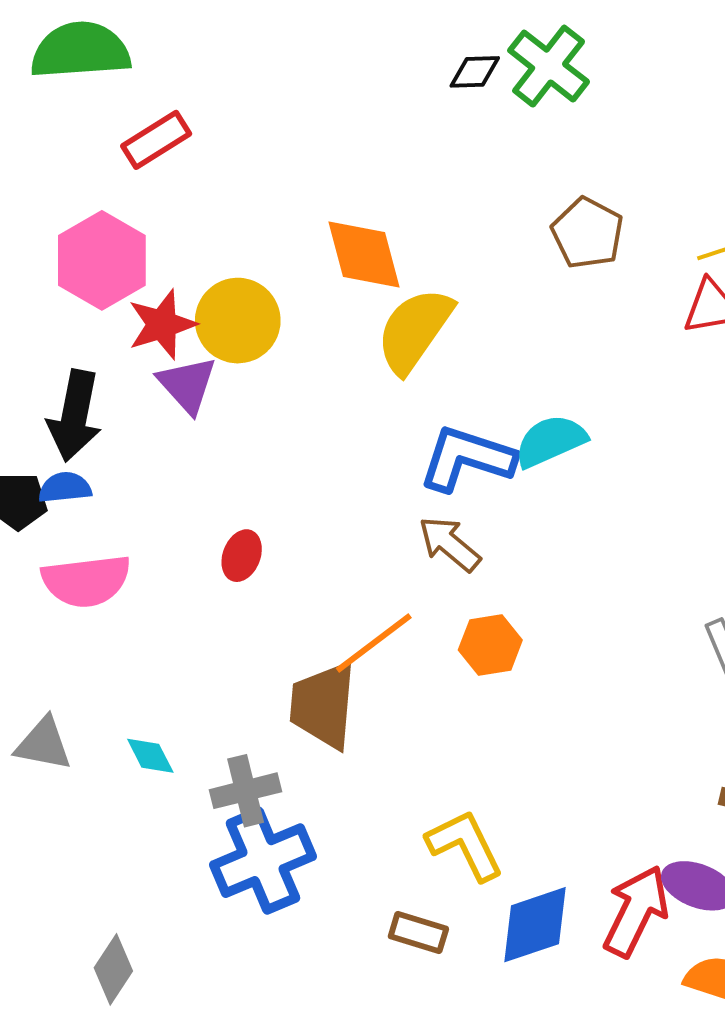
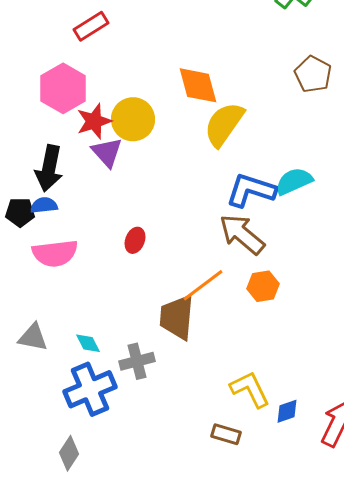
brown arrow: (449, 544) -> (242, 234), size x1.4
blue cross: (263, 861) -> (90, 389), moved
blue diamond: (535, 925) -> (287, 411), moved, size x0.6

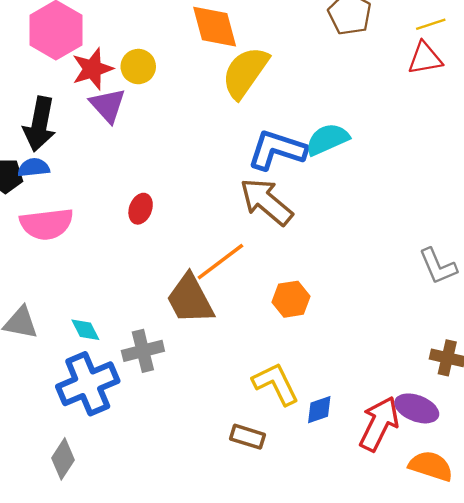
yellow circle: (133, 119) -> (138, 67), size x0.7
orange hexagon: (263, 286) -> (291, 299), moved
brown trapezoid: (177, 317) -> (190, 299), turned -33

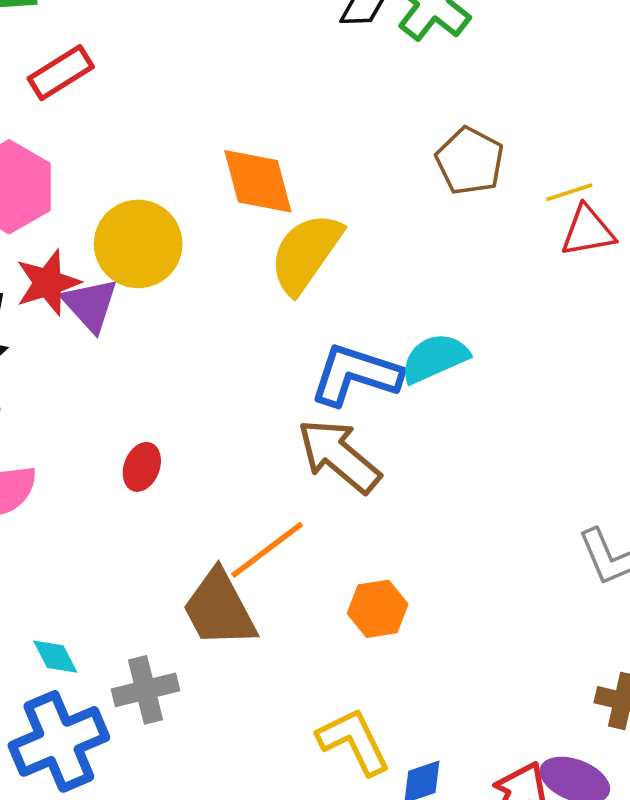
yellow line: (431, 24) -> (569, 192), moved
yellow circle: (138, 67) -> (138, 244), size x1.6
red star: (92, 69) -> (48, 283), moved

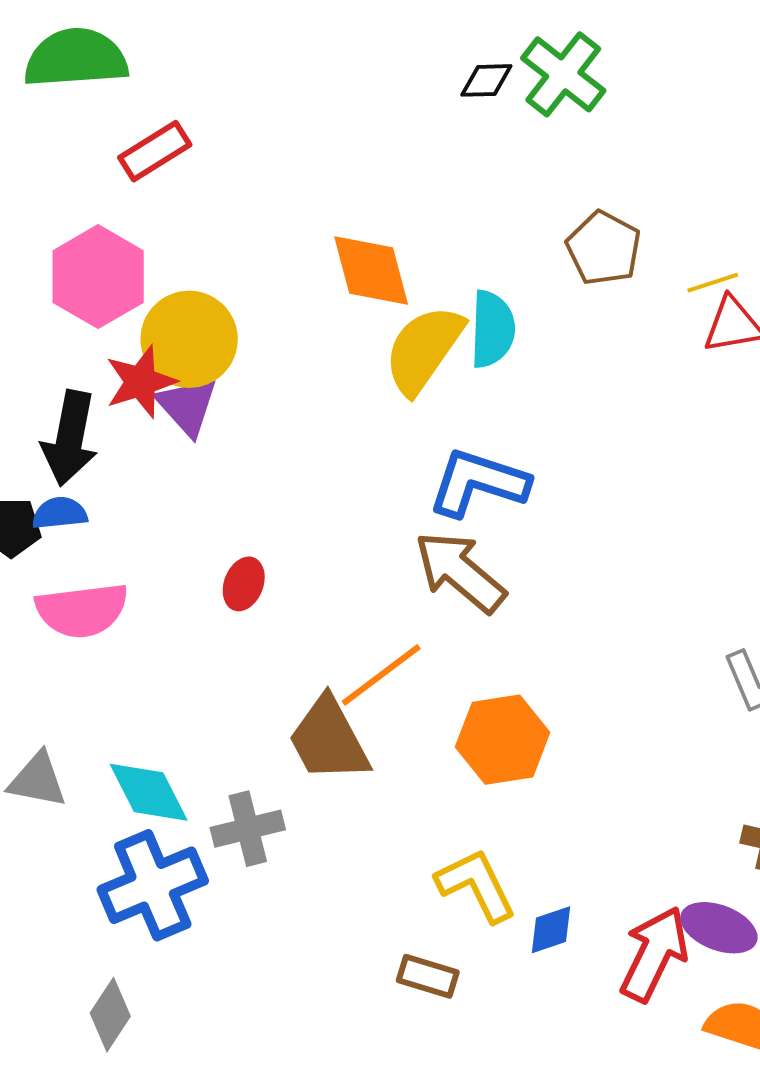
yellow circle: (138, 244) -> (189, 339), moved
cyan semicircle: (435, 358) -> (492, 329), moved, turned 116
orange hexagon: (378, 609) -> (503, 740), size x1.4
cyan diamond: (55, 657) -> (149, 792), size x1.6

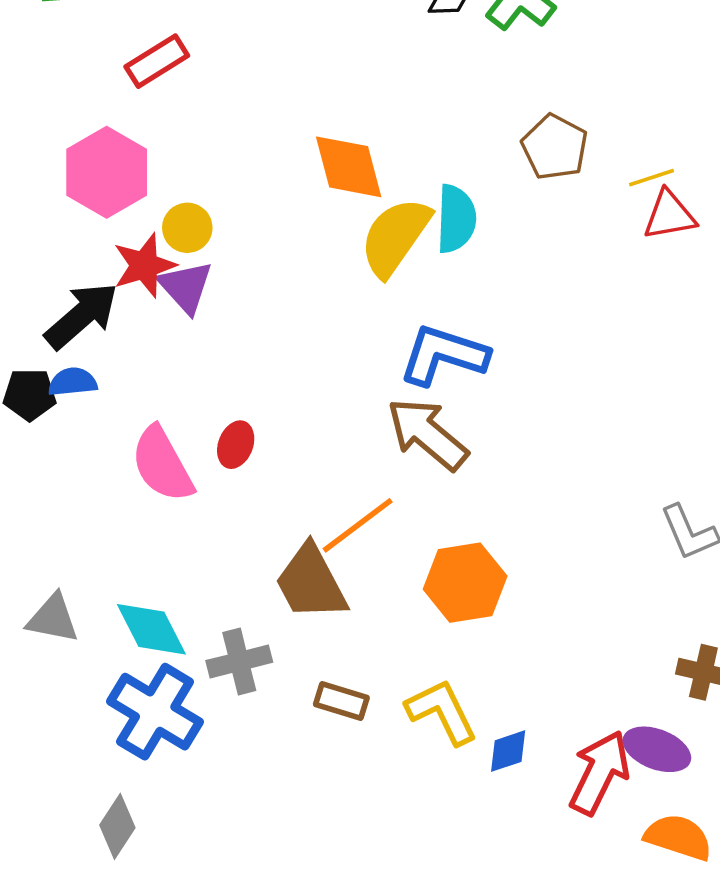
yellow circle: (189, 339) -> (187, 228), size x0.6
black arrow: (70, 438) -> (82, 316), turned -142
pink semicircle: (82, 610) -> (162, 464), moved, turned 68
blue cross: (153, 885) -> (155, 712), turned -36
brown rectangle: (428, 976) -> (341, 701), moved

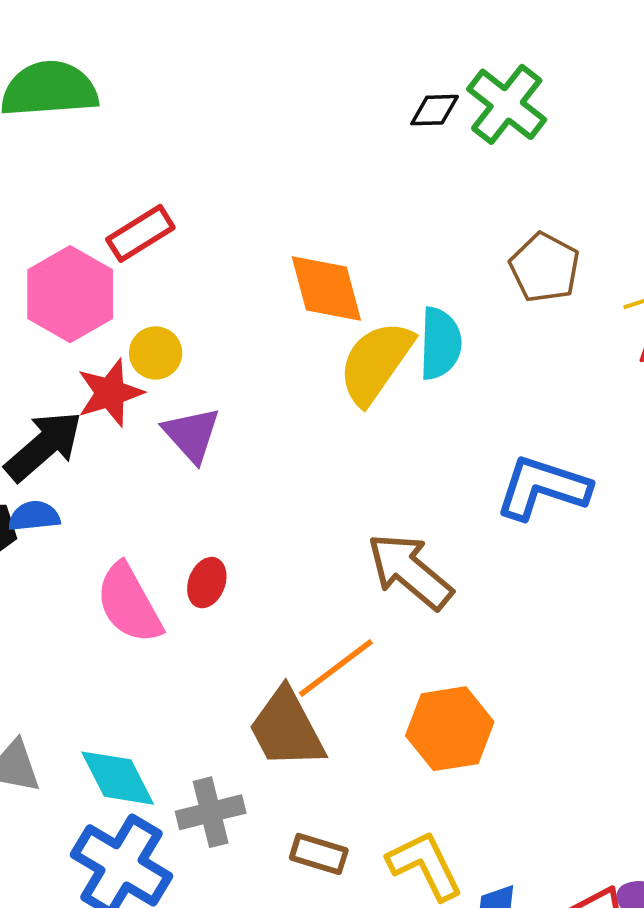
red rectangle: (157, 61) -> (140, 233), moved
purple triangle: (185, 287) -> (192, 435), moved
blue L-shape: (444, 355) -> (543, 488), moved

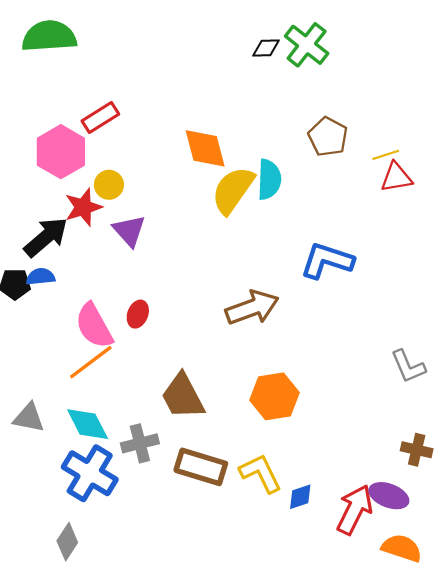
brown arrow: (410, 571) -> (252, 308), turned 120
orange line: (336, 668) -> (91, 362), moved
brown rectangle: (319, 854) -> (201, 467), size x1.6

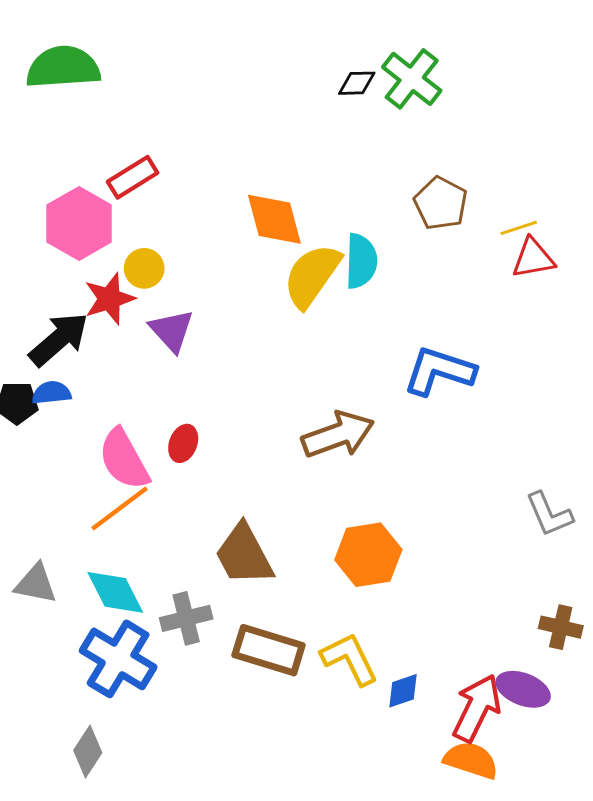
orange semicircle: (402, 548) -> (471, 760), moved

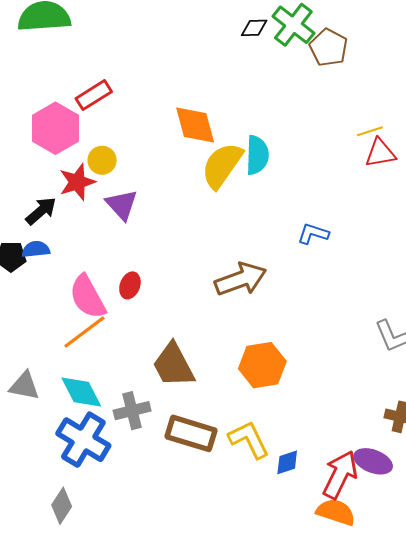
brown pentagon: (441, 203) -> (329, 48), moved
black arrow: (59, 339) -> (41, 211), size x0.7
blue L-shape: (439, 371) -> (313, 234), size x0.6

